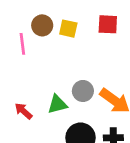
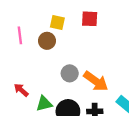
brown circle: (42, 25) -> (47, 41), moved
green triangle: (57, 104) -> (44, 104), moved

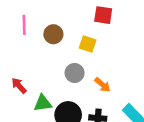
yellow square: (57, 22) -> (88, 44), moved
orange arrow: (96, 81) -> (102, 85), size x0.6

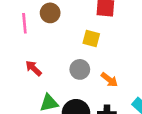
brown circle: (53, 34) -> (50, 13), moved
red arrow: (19, 86) -> (33, 68), moved

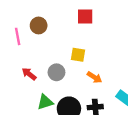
yellow square: (91, 39) -> (78, 55), moved
gray circle: (80, 69) -> (56, 72), moved

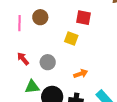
yellow square: (78, 55) -> (71, 39), moved
orange arrow: (95, 77) -> (81, 74), turned -64

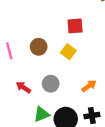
brown circle: (40, 17) -> (39, 47), moved
yellow square: (71, 39) -> (68, 52), turned 32

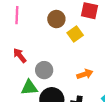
brown circle: (39, 47) -> (56, 19), moved
gray circle: (51, 84) -> (44, 70), moved

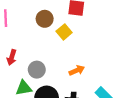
red arrow: (20, 56) -> (12, 57), turned -120

